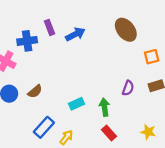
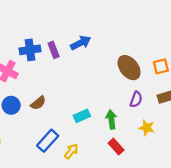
purple rectangle: (50, 27) -> (54, 50), moved
brown ellipse: (126, 30) -> (129, 68), moved
yellow star: (148, 132) -> (147, 128), moved

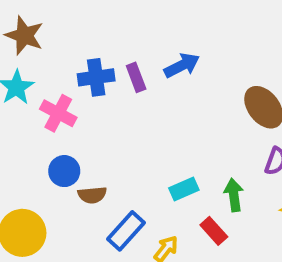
brown semicircle: (38, 103) -> (92, 195), moved, turned 35
red rectangle: (116, 147) -> (214, 231), moved

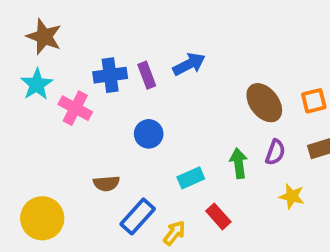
blue circle: (64, 171) -> (149, 134), moved
green arrow: (234, 195) -> (239, 163), moved

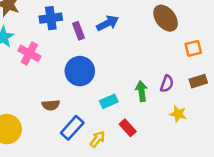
blue cross: (110, 75) -> (51, 18), moved
brown ellipse: (264, 103) -> (166, 18), moved
blue circle: (149, 134) -> (80, 71), size x1.5

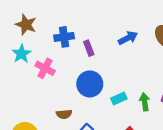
blue arrow: (108, 23) -> (128, 38), moved
cyan rectangle: (109, 101) -> (119, 99), moved

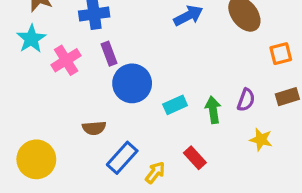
purple rectangle: (89, 48) -> (109, 54), moved
pink cross: (45, 68) -> (66, 60), turned 30

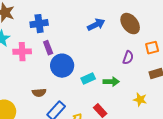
pink cross: (66, 60) -> (22, 52), turned 30
purple semicircle: (246, 100) -> (128, 58), moved
green arrow: (213, 110) -> (111, 82), turned 98

